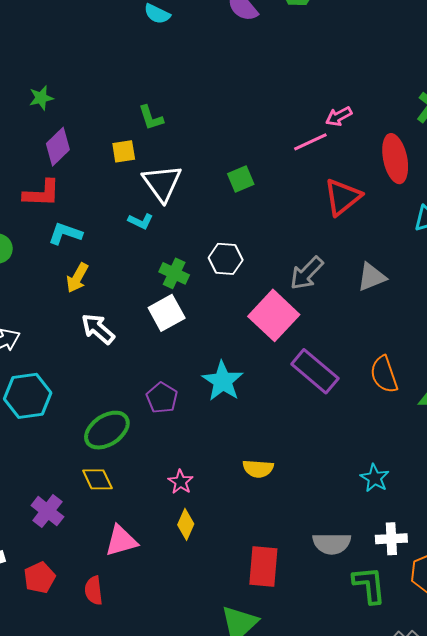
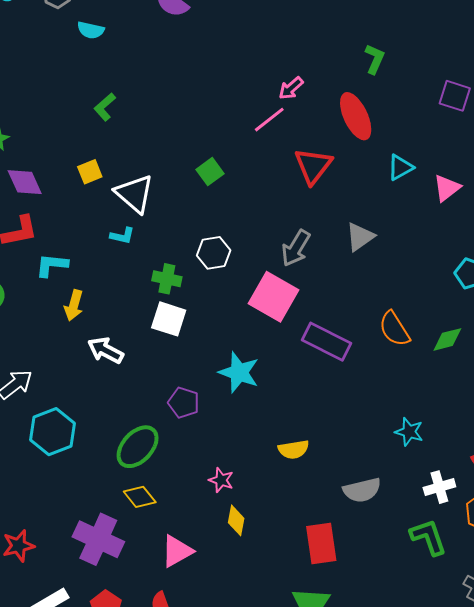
green L-shape: (151, 118) -> (105, 107), moved, turned 80
purple diamond: (58, 147) -> (25, 182), turned -57
white square: (167, 313) -> (169, 319), turned -30
purple cross: (47, 511) -> (98, 539), size x1.5
gray semicircle: (332, 543) -> (362, 490), moved

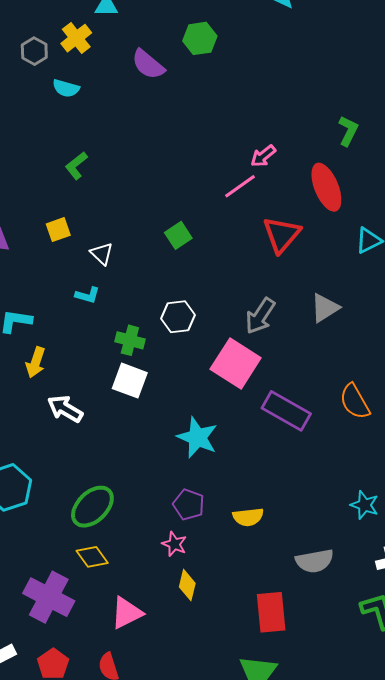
white triangle: (134, 194) -> (102, 254), size x0.6
purple pentagon: (184, 403) -> (189, 505), moved

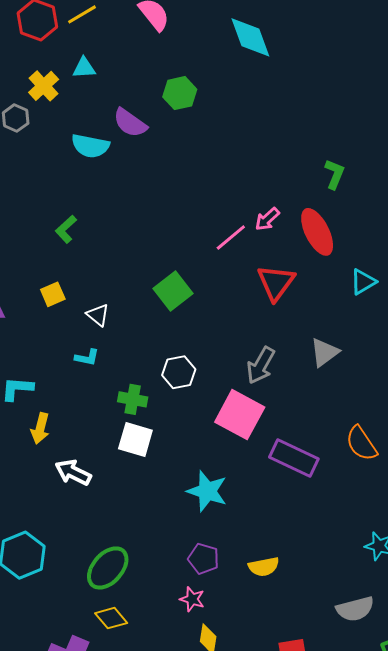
yellow cross: (76, 38) -> (44, 86), moved
cyan semicircle: (66, 88) -> (90, 146), moved, size x1.4
pink arrow: (263, 156) -> (267, 219), moved
green square: (178, 235) -> (173, 291), size x1.4
gray semicircle: (315, 561) -> (355, 609), moved

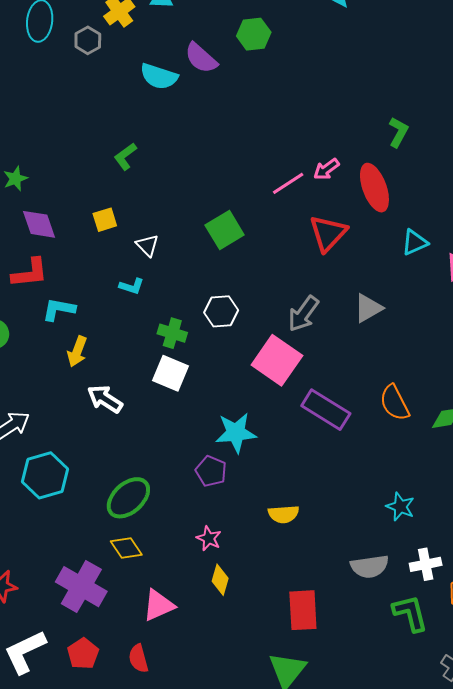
cyan star: (207, 491) -> (236, 433), turned -30
purple pentagon: (204, 559) -> (211, 471), moved

